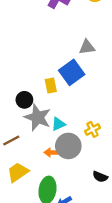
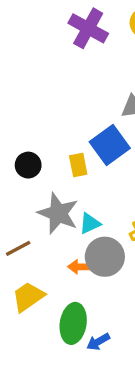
black circle: (24, 100) -> (28, 165), moved

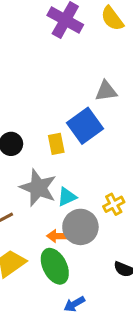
green ellipse: (73, 323) -> (55, 266), moved, turned -36

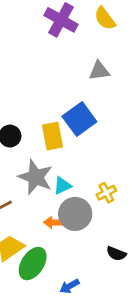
gray triangle: (106, 91) -> (99, 71), moved
yellow rectangle: (56, 144) -> (52, 136), size x1.4
green ellipse: (55, 266) -> (33, 264), moved, turned 60

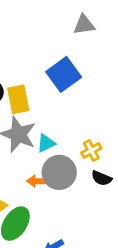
yellow rectangle: (52, 136) -> (18, 99), moved
black semicircle: (116, 254) -> (102, 178), moved

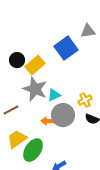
gray triangle: (84, 25) -> (88, 31), moved
yellow rectangle: (18, 99) -> (35, 65), turned 60

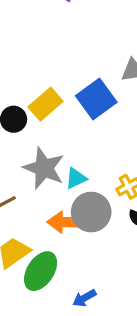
yellow rectangle: (35, 65) -> (46, 104), moved
orange arrow: (48, 121) -> (66, 222), size x1.5

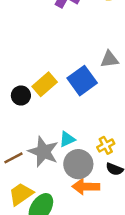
gray star: (44, 168) -> (43, 152), moved
orange arrow: (66, 222) -> (86, 187), moved

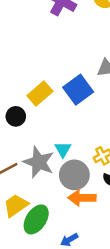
black circle: (21, 95) -> (16, 116), moved
cyan triangle: (67, 139) -> (63, 149), turned -35

